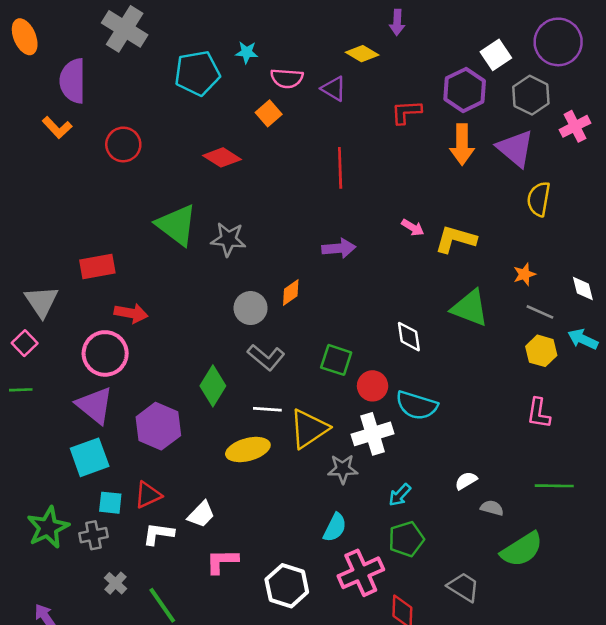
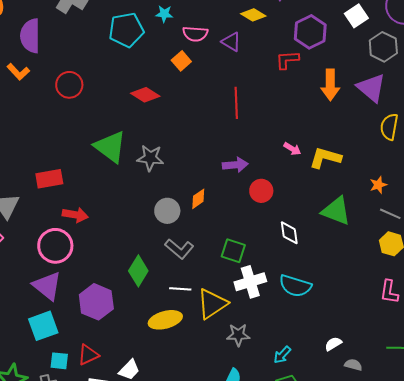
purple hexagon: (465, 90) -> (310, 32), moved
red circle: (373, 386) -> (261, 191), moved
white cross: (373, 434) -> (250, 282), moved

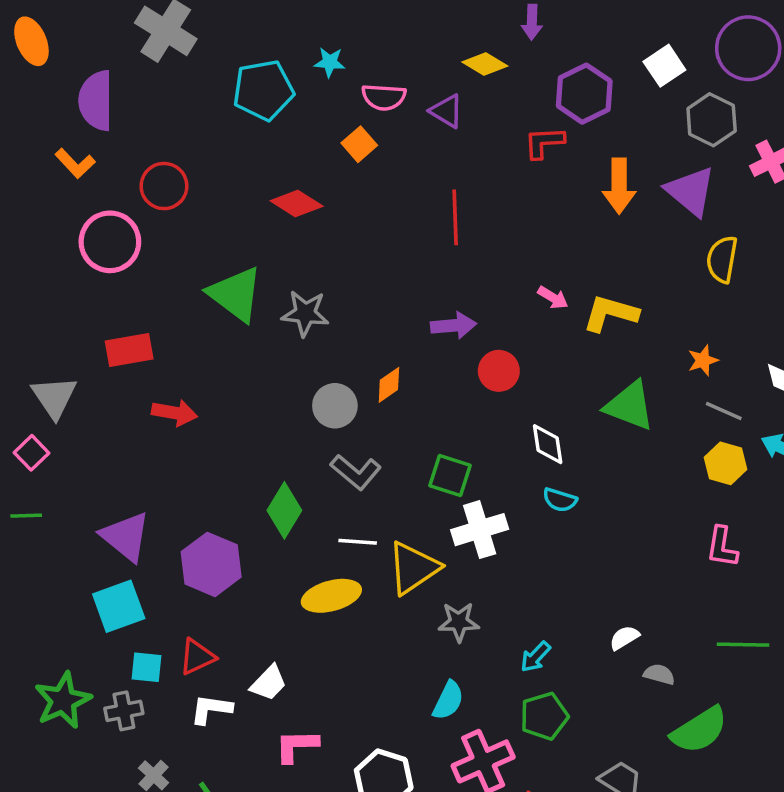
pink circle: (55, 246) -> (110, 242), moved
cyan semicircle: (295, 286) -> (560, 500), moved, size x0.6

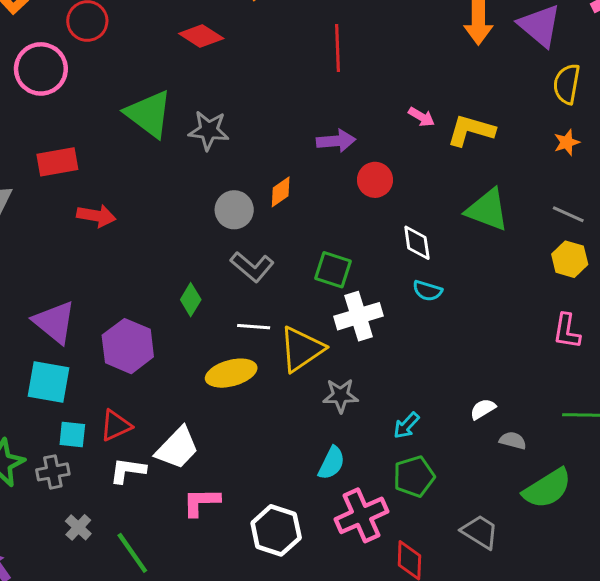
orange star: (703, 360) -> (567, 142), moved
green diamond: (284, 510) -> (191, 300), size x0.7
cyan square: (119, 606) -> (48, 382), turned 30
white trapezoid: (269, 683) -> (177, 448), size x1.4

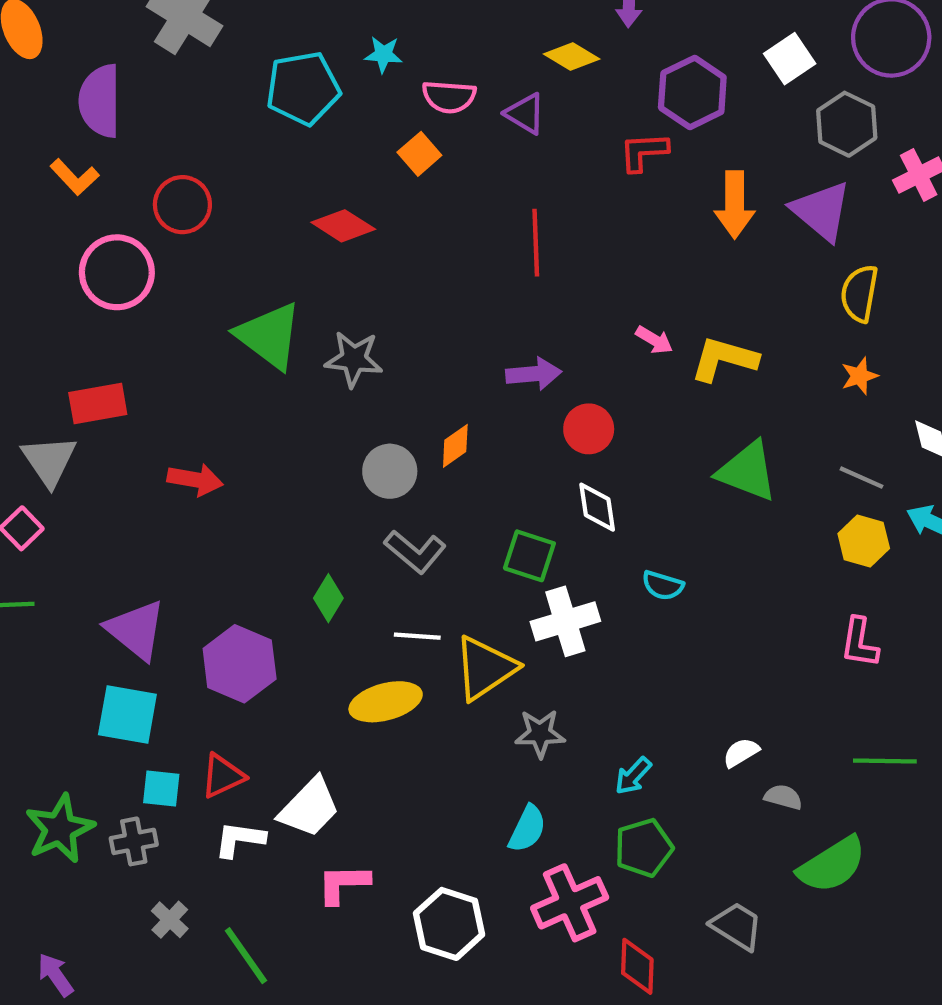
red rectangle: (57, 162) -> (98, 403), moved
white diamond: (417, 243) -> (597, 507), moved

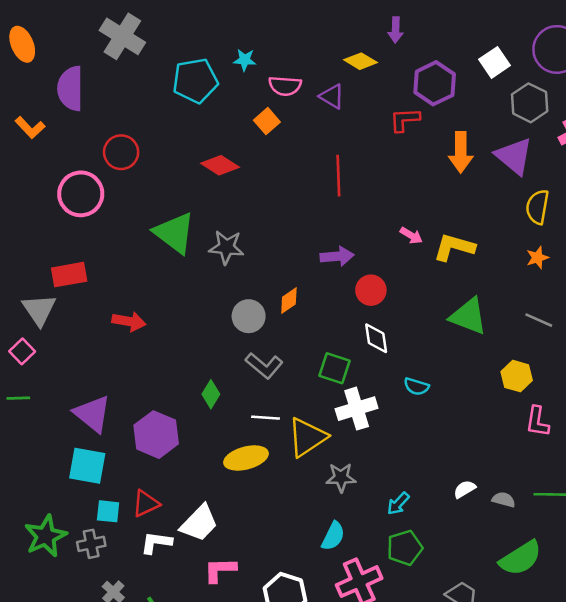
orange L-shape: (75, 177) -> (30, 128), moved
yellow hexagon: (864, 541) -> (517, 376), moved
gray semicircle: (783, 797) -> (504, 500), moved

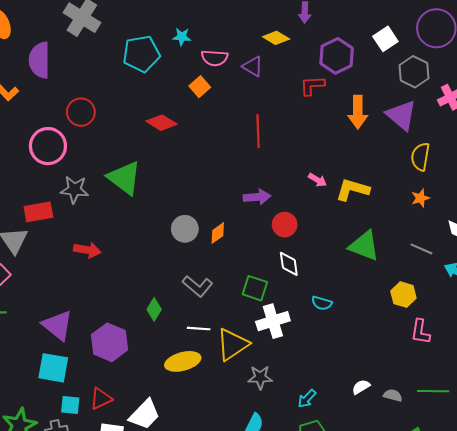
gray star: (226, 247) -> (74, 190), moved
gray circle: (249, 316) -> (185, 229), moved

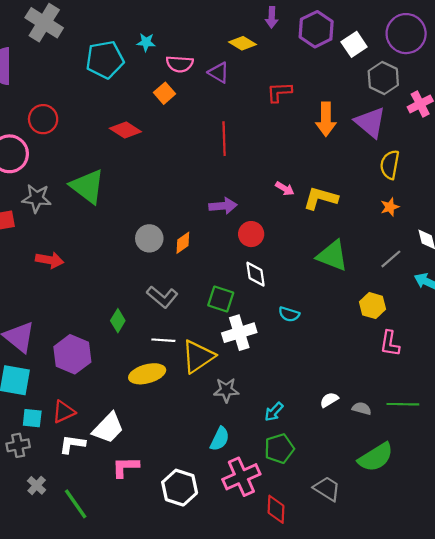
purple hexagon: (337, 56) -> (316, 29), moved
gray line: (421, 249) -> (391, 259), turned -65

